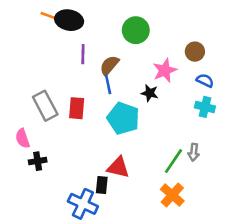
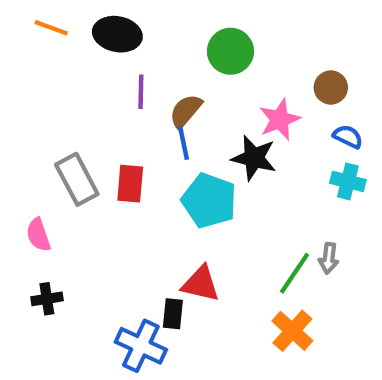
orange line: (50, 16) -> (51, 28), moved
black star: (150, 93) -> (254, 158), size x1.5
black cross: (38, 161) -> (47, 299), moved

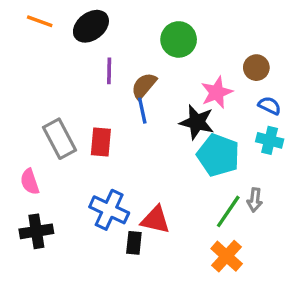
black ellipse: (117, 34) -> (91, 26), turned -48
cyan pentagon: (209, 201) -> (218, 155), moved
black cross: (47, 299) -> (36, 231), size x1.4
blue cross: (141, 346) -> (109, 210), moved

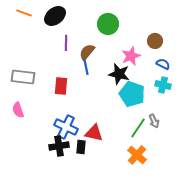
gray rectangle: (60, 139) -> (23, 77), moved, turned -55
gray arrow: (255, 200) -> (154, 121), turned -32
black cross: (36, 231) -> (59, 146), moved

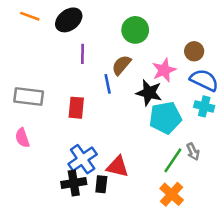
brown semicircle: (87, 52) -> (121, 65), moved
blue semicircle: (163, 64) -> (204, 80), size x1.6
cyan pentagon: (132, 94) -> (165, 118), turned -30
blue cross: (66, 127) -> (83, 159), turned 30

